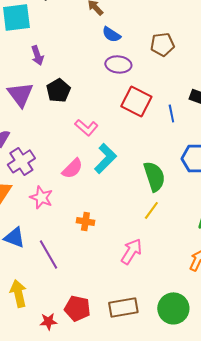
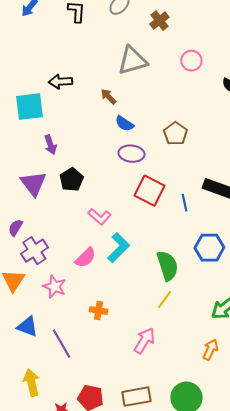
brown pentagon: (162, 44) -> (175, 134), turned -30

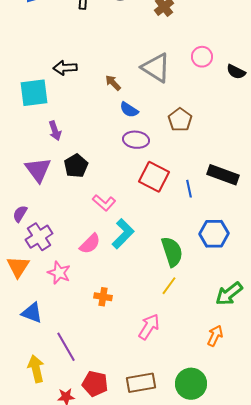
gray triangle: (132, 61) -> (156, 68), moved, turned 48
pink circle: (191, 61) -> (202, 57), moved
purple line: (61, 344) -> (66, 347), moved

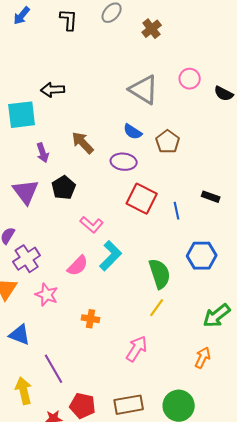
brown arrow: (113, 83) -> (83, 143), moved, size x1.4
blue semicircle: (129, 110) -> (133, 132), moved
black rectangle: (223, 175) -> (211, 197), size x0.6

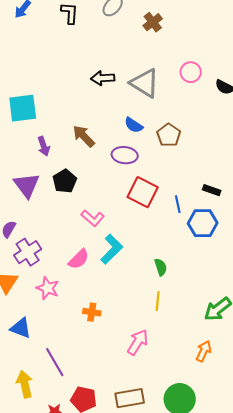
black arrow: (53, 90) -> (103, 78), moved
blue hexagon: (202, 256) -> (203, 223), moved
green semicircle: (160, 274) -> (161, 267), size x0.6
yellow line: (157, 308) -> (158, 301), turned -30

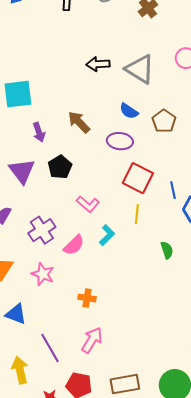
cyan L-shape: (112, 249) -> (107, 235), size x0.7
purple cross: (28, 252) -> (42, 230), moved
green semicircle: (161, 267) -> (167, 250), moved
yellow line: (158, 301) -> (137, 214), moved
pink arrow: (138, 342) -> (92, 340), moved

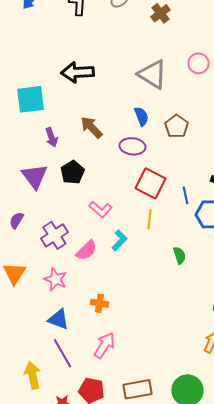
black arrow: (98, 64) -> (77, 72), moved, size x1.4
blue semicircle: (129, 111) -> (141, 116), turned -144
blue triangle: (16, 314) -> (58, 319), moved

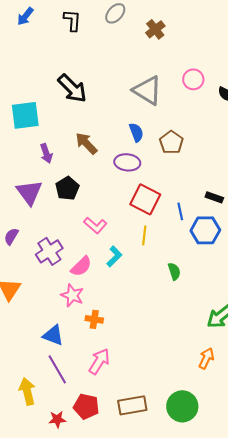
black arrow: (77, 72) -> (72, 88), turned -132
pink star: (55, 279) -> (72, 295), moved

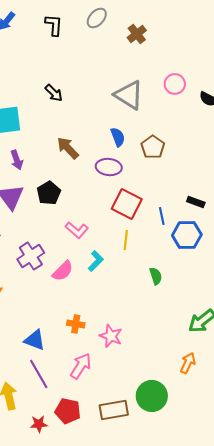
black arrow: (72, 88) -> (54, 93), size x0.6
purple arrow: (46, 153) -> (17, 160), moved
pink star: (72, 295) -> (111, 336), moved
green circle: (182, 406) -> (152, 396), moved

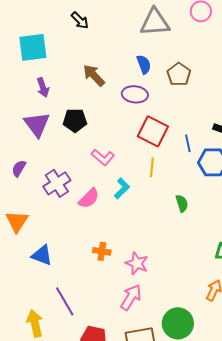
gray triangle: (129, 95) -> (155, 22), turned -36
black pentagon: (49, 193) -> (75, 120), turned 30
blue triangle: (35, 340) -> (42, 255), moved
pink arrow: (81, 366) -> (131, 297), moved

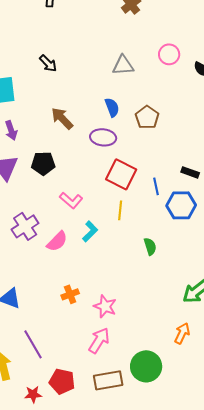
gray triangle: (155, 22) -> (123, 65), size x0.7
orange cross: (102, 251) -> (70, 294), turned -30

